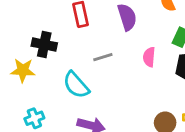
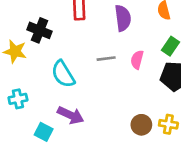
gray line: (103, 57) -> (106, 59), moved

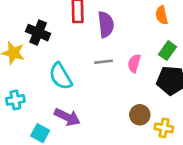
purple semicircle: (123, 18) -> (106, 24), moved
brown circle: (141, 125) -> (140, 115), moved

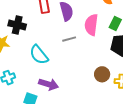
pink semicircle: (134, 63) -> (91, 25), moved, size x1.5

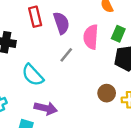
gray line: (69, 39) -> (66, 55), turned -32

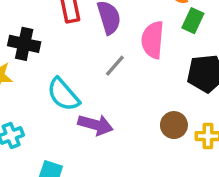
green rectangle: (118, 34) -> (193, 21), moved
purple arrow: (46, 108) -> (96, 125), moved

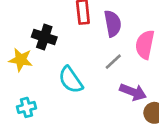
purple arrow: (96, 125) -> (133, 92), moved

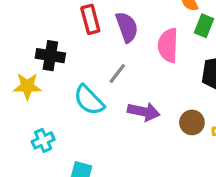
gray line: (113, 62) -> (117, 73), moved
purple arrow: (133, 92) -> (144, 112), moved

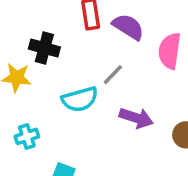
purple semicircle: (127, 27) -> (128, 27), turned -44
cyan semicircle: (89, 100) -> (80, 99), turned -68

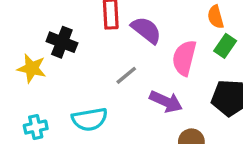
cyan semicircle: (80, 99) -> (90, 119), moved
purple arrow: (136, 118) -> (166, 102), moved

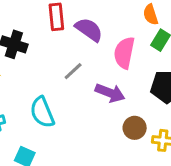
cyan semicircle: (90, 119) -> (42, 112), turned 80

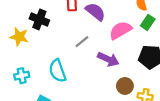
pink semicircle: (124, 53) -> (120, 30), turned 45

